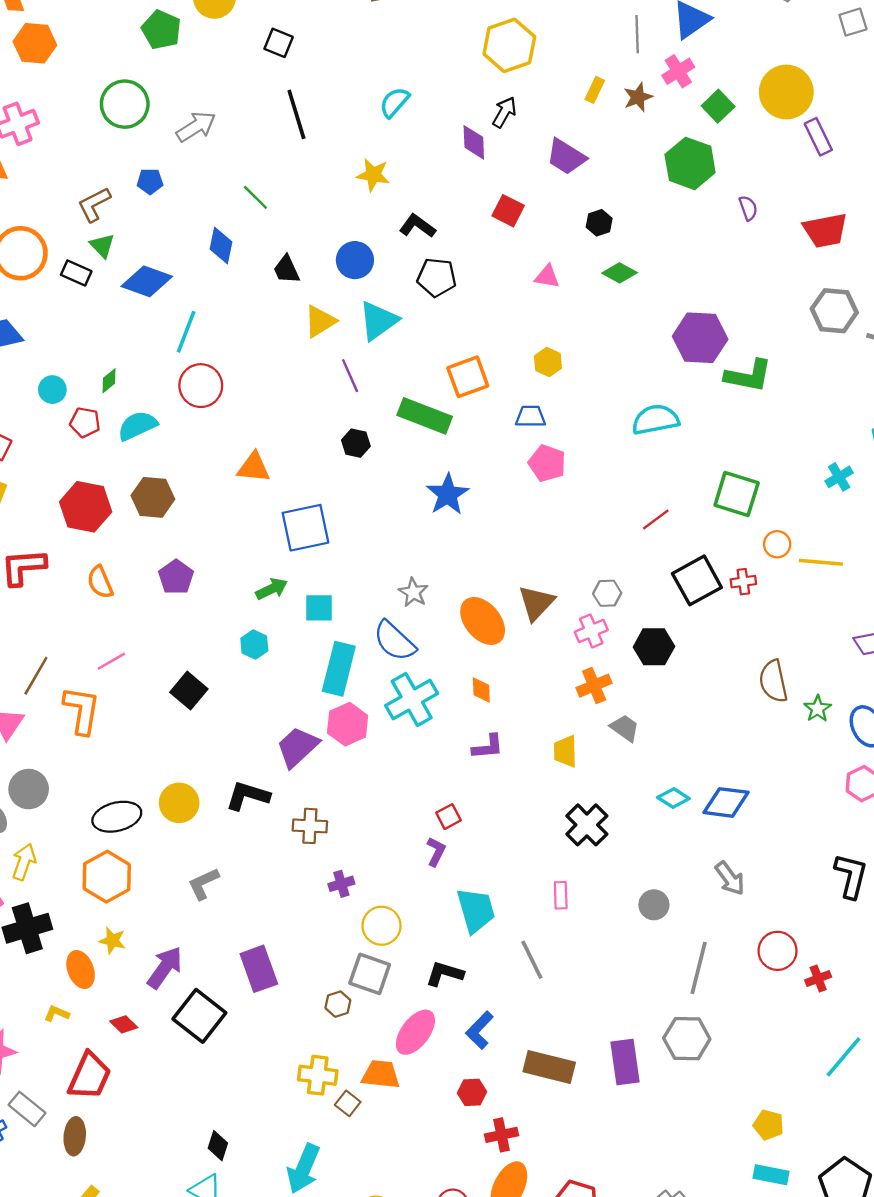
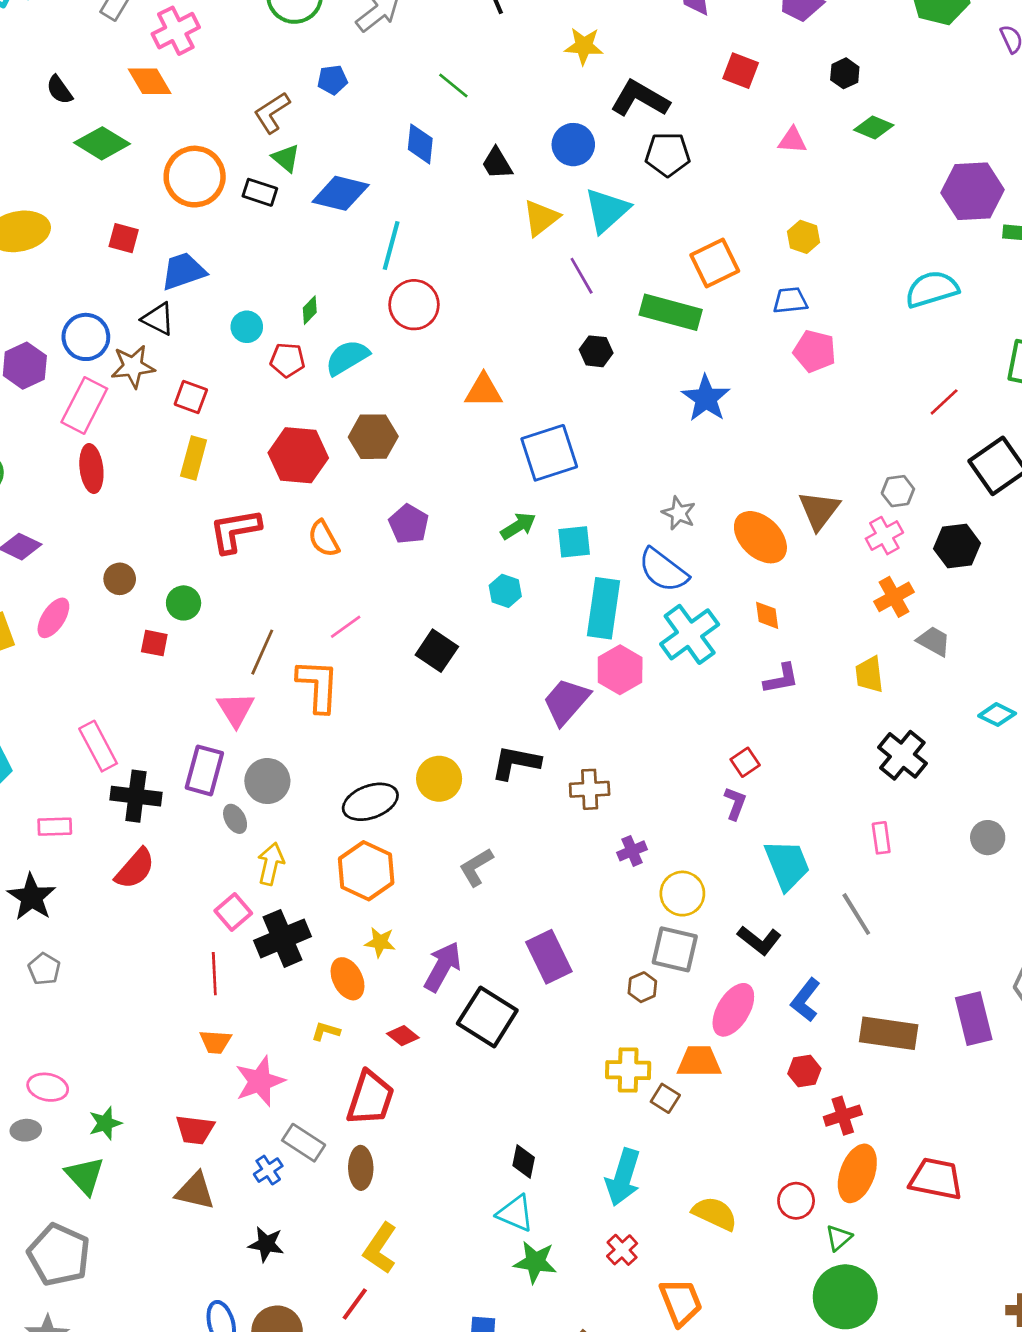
black L-shape: (417, 226) -> (640, 99), size x1.4
black L-shape: (445, 974) -> (759, 940), turned -153

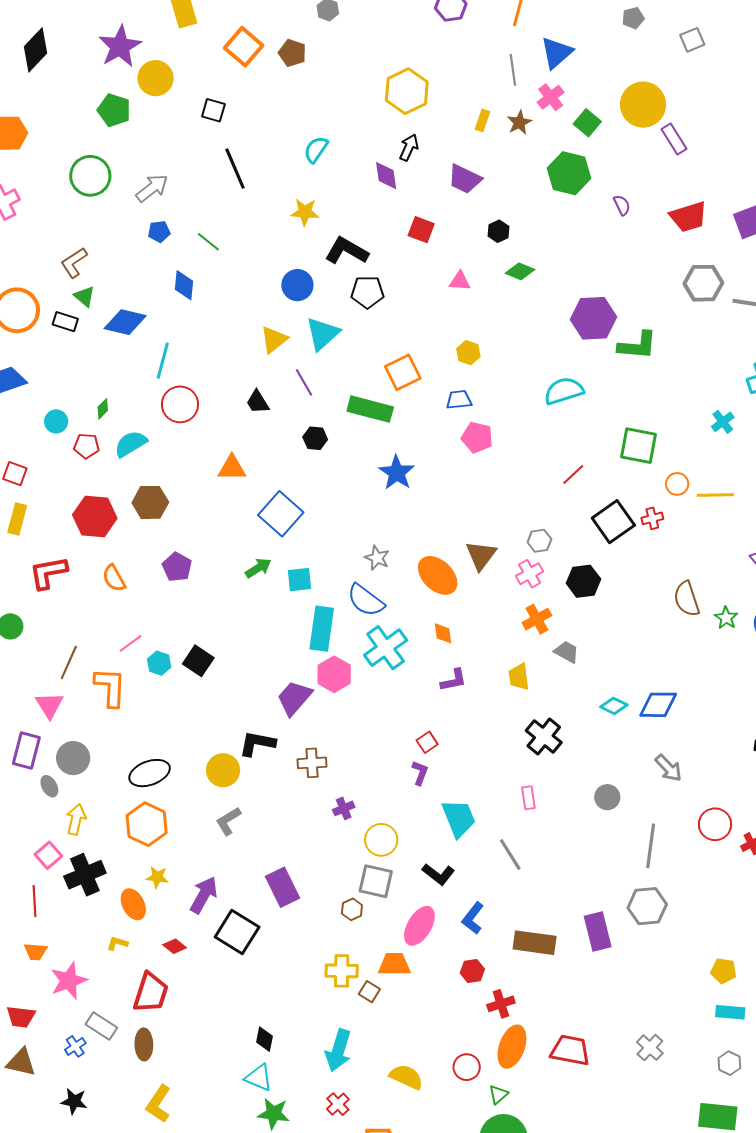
blue pentagon: (332, 80) -> (159, 232), moved
black trapezoid: (497, 163) -> (258, 402), moved
blue square: (549, 453) -> (281, 514), turned -30
cyan hexagon: (505, 591) -> (159, 663), moved
yellow circle: (439, 779) -> (223, 770), moved

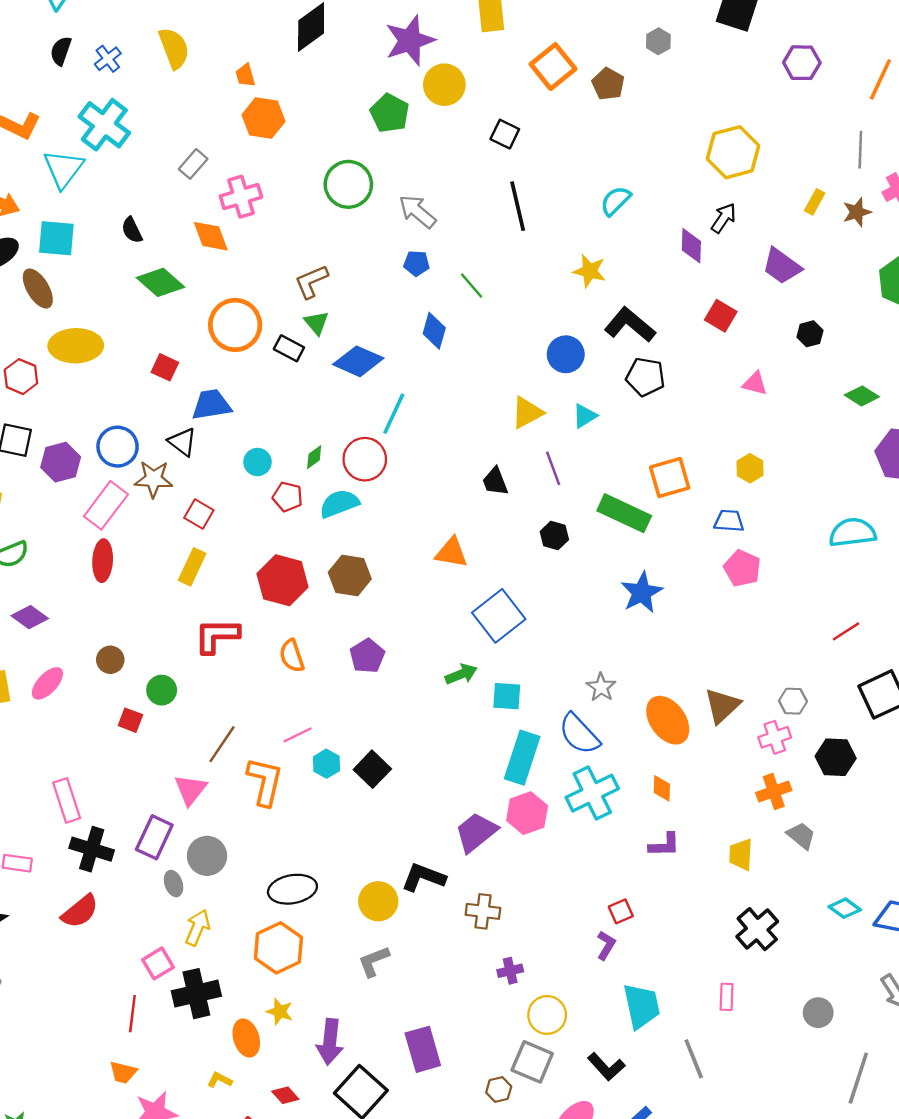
gray arrow: (152, 188) -> (417, 211), turned -112
green diamond: (520, 271) -> (862, 396), moved
cyan triangle: (323, 334) -> (585, 416), size x0.6
red circle: (180, 404) -> (365, 459), moved
purple arrow: (204, 895) -> (330, 1042), turned 147

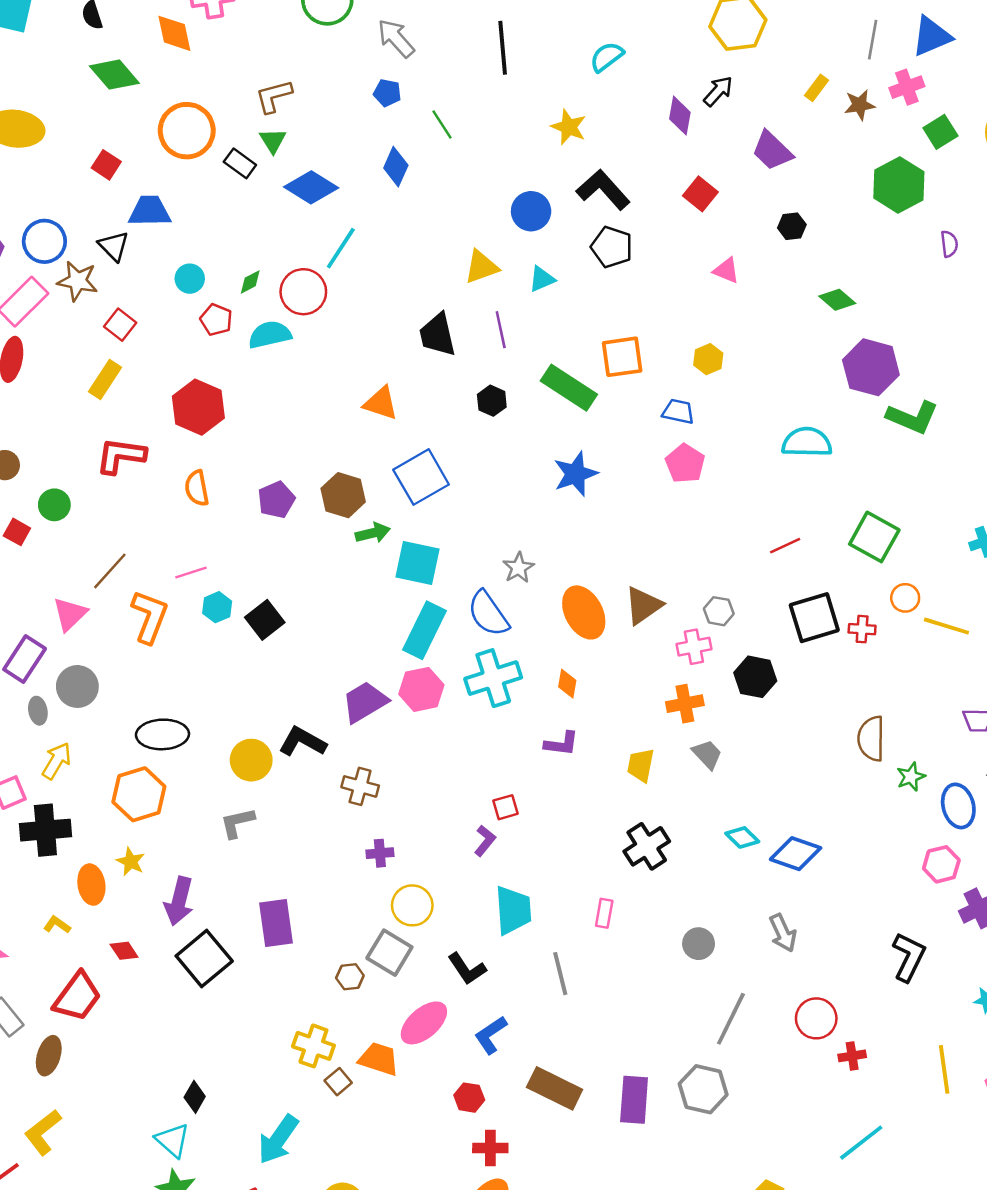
black trapezoid: (495, 481) -> (438, 335), size x1.4
brown hexagon: (350, 576) -> (343, 495), moved
cyan square: (507, 696) -> (418, 563), size x1.4

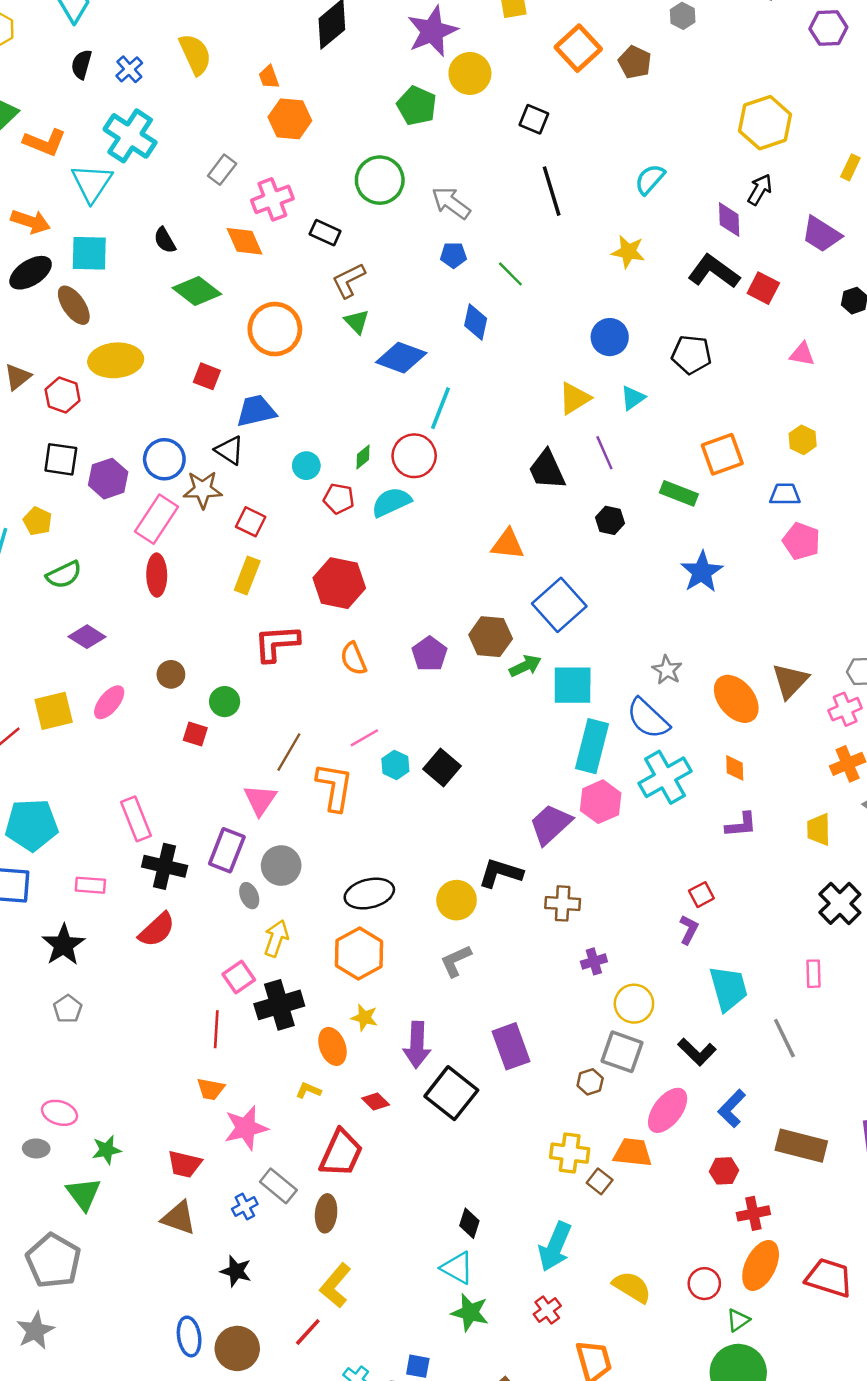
black rectangle: (240, 163) -> (325, 233), moved
black L-shape: (603, 190) -> (714, 271), moved
green rectangle: (569, 388) -> (679, 493), size x0.7

